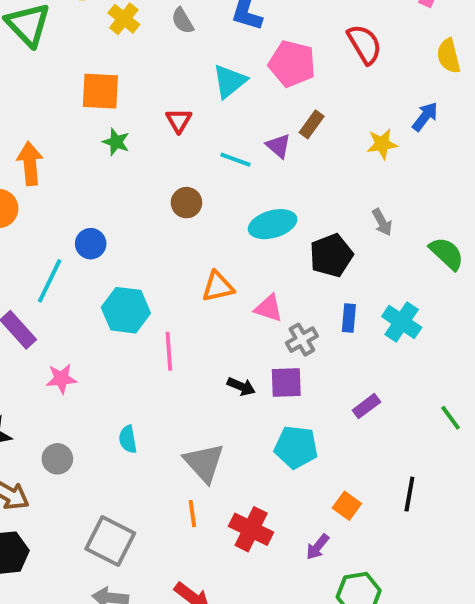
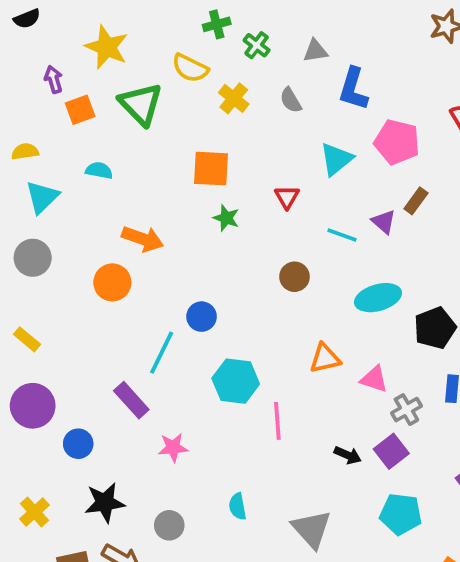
orange arrow: (30, 163) -> (143, 239), turned 114
purple square: (286, 383) -> (391, 451), turned -36

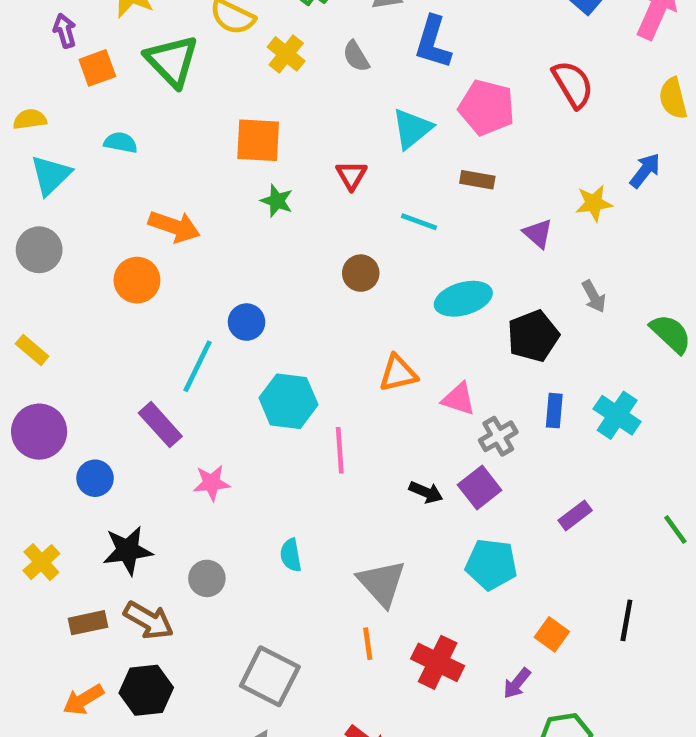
brown rectangle: (416, 201) -> (477, 180), moved, turned 64
purple triangle: (384, 222) -> (538, 233), moved

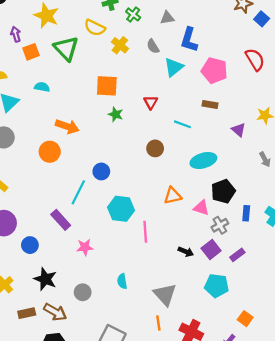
cyan triangle: (412, 129) -> (174, 67), moved
black pentagon: (533, 336) -> (223, 191), moved
purple rectangle: (575, 515) -> (237, 255), moved
black star: (128, 550) -> (45, 279), turned 30

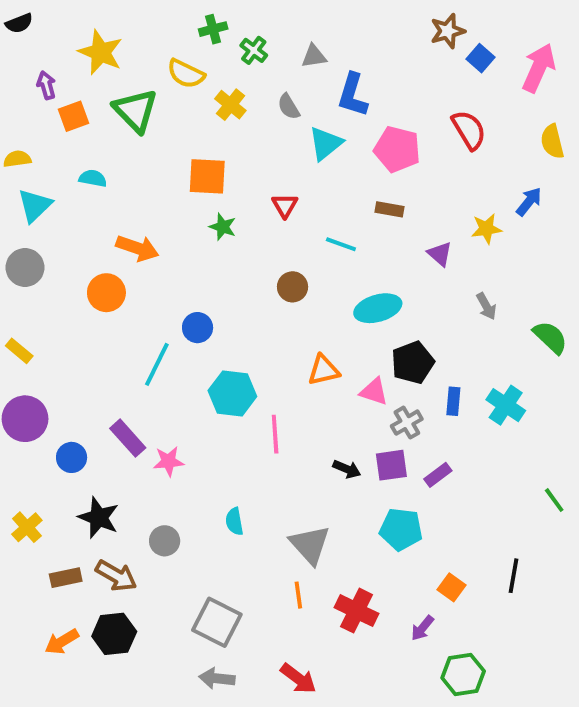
purple rectangle: (61, 220) -> (128, 438), moved
purple square: (211, 249) -> (391, 465), turned 30

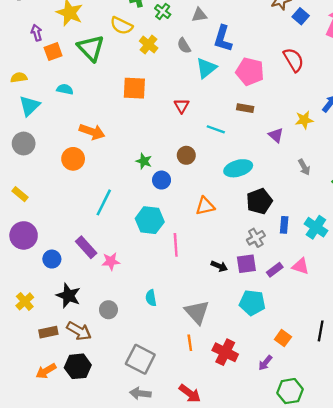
green star: (223, 227) -> (144, 161), moved
blue circle: (198, 328) -> (162, 180), moved
pink triangle: (374, 392) -> (301, 266), moved

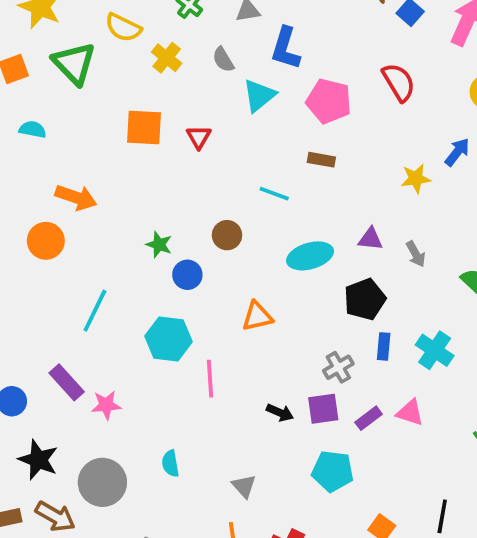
red triangle: (182, 106) -> (199, 137), moved
purple triangle: (276, 135) -> (370, 239), moved, turned -35
black pentagon: (259, 201) -> (365, 299), moved
gray circle: (108, 310) -> (102, 482), size x1.6
gray triangle: (197, 312) -> (244, 486), size x0.6

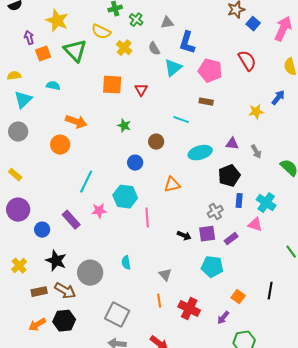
green star: (159, 245) -> (124, 126), moved
pink star: (106, 405) -> (99, 211), moved
pink triangle: (410, 413) -> (255, 225), moved

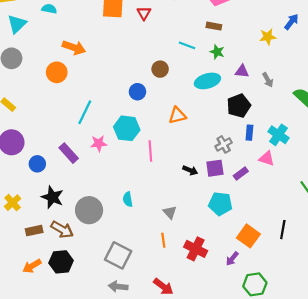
green star: (124, 126) -> (217, 52), moved
orange square: (238, 297) -> (248, 236), size x1.5

